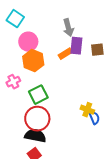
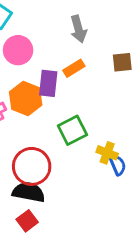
purple rectangle: (76, 46) -> (48, 83), moved
orange hexagon: (33, 61) -> (26, 98), moved
green square: (38, 95) -> (72, 130), moved

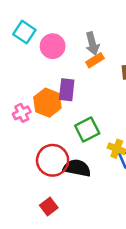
pink circle: (18, 50) -> (53, 46), moved
orange rectangle: (74, 68) -> (95, 60), moved
black semicircle: (29, 192) -> (77, 168), moved

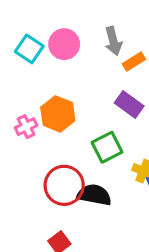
cyan square: (24, 32) -> (29, 49), moved
orange rectangle: (95, 60) -> (134, 62), moved
purple rectangle: (67, 90) -> (129, 104), moved, turned -60

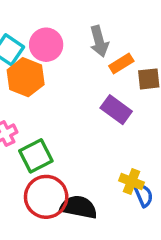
orange hexagon: (58, 114) -> (26, 77), moved
green square: (107, 147) -> (36, 156), moved

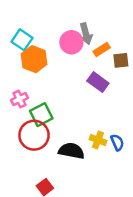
pink circle: (46, 45) -> (71, 42), moved
yellow cross: (132, 181) -> (98, 140), moved
red circle: (46, 197) -> (34, 135), moved

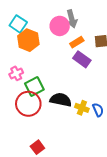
orange rectangle: (102, 49) -> (77, 42), moved
black semicircle: (71, 151) -> (61, 100), moved

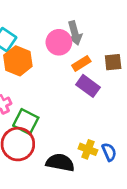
green square: (34, 87) -> (26, 122), turned -36
black semicircle: (61, 100) -> (60, 163), moved

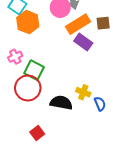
orange rectangle: (81, 63) -> (78, 24), size x1.6
blue semicircle: (109, 152) -> (100, 104), moved

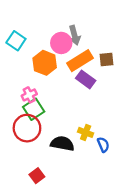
orange hexagon: (28, 22) -> (45, 63), moved
pink cross: (15, 57) -> (29, 95), moved
green square: (34, 70) -> (34, 109), turned 30

